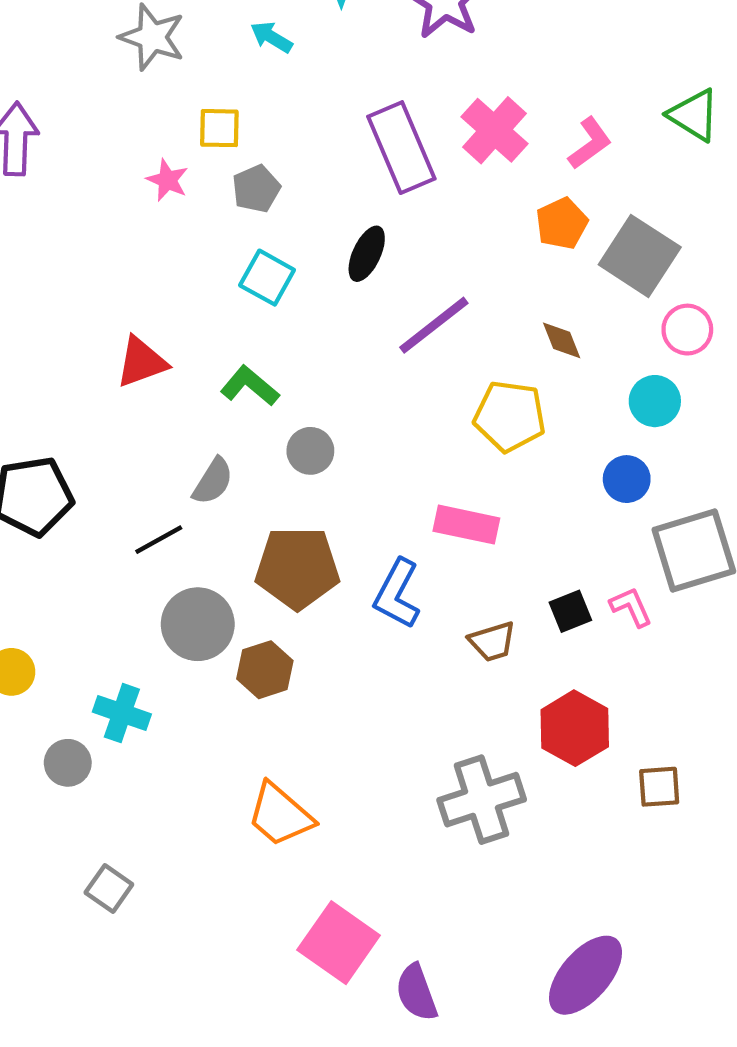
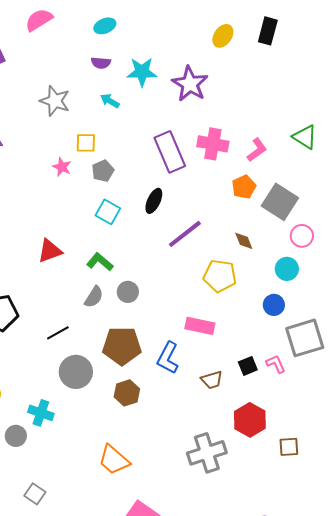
pink cross: (495, 130) -> (213, 144), turned -32
gray semicircle: (213, 481) -> (94, 297), moved
brown hexagon: (265, 670) -> (127, 393), moved

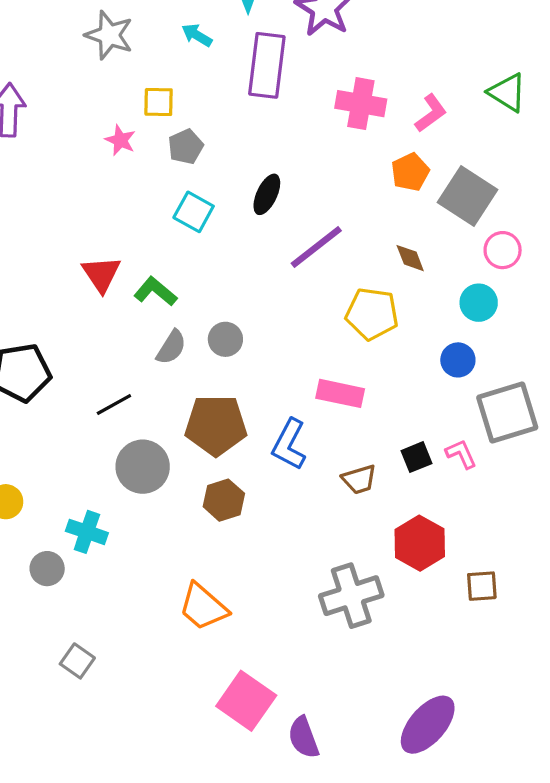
purple rectangle: (170, 152) -> (267, 65), moved, turned 30
red triangle: (50, 251) -> (101, 274), turned -44
green L-shape: (100, 262) -> (155, 291), moved

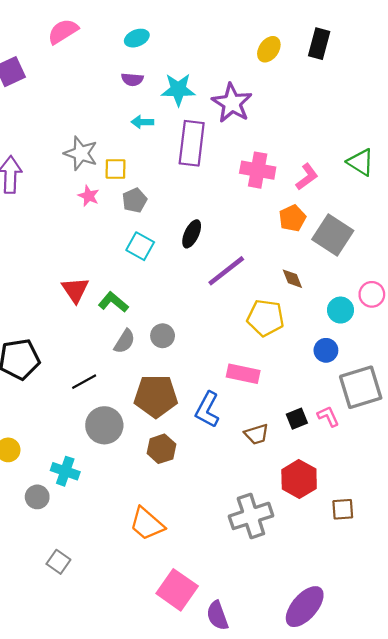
gray star: (109, 35) -> (81, 153), moved
cyan arrow: (197, 35) -> (142, 122), turned -30
pink circle: (503, 250) -> (372, 294), moved

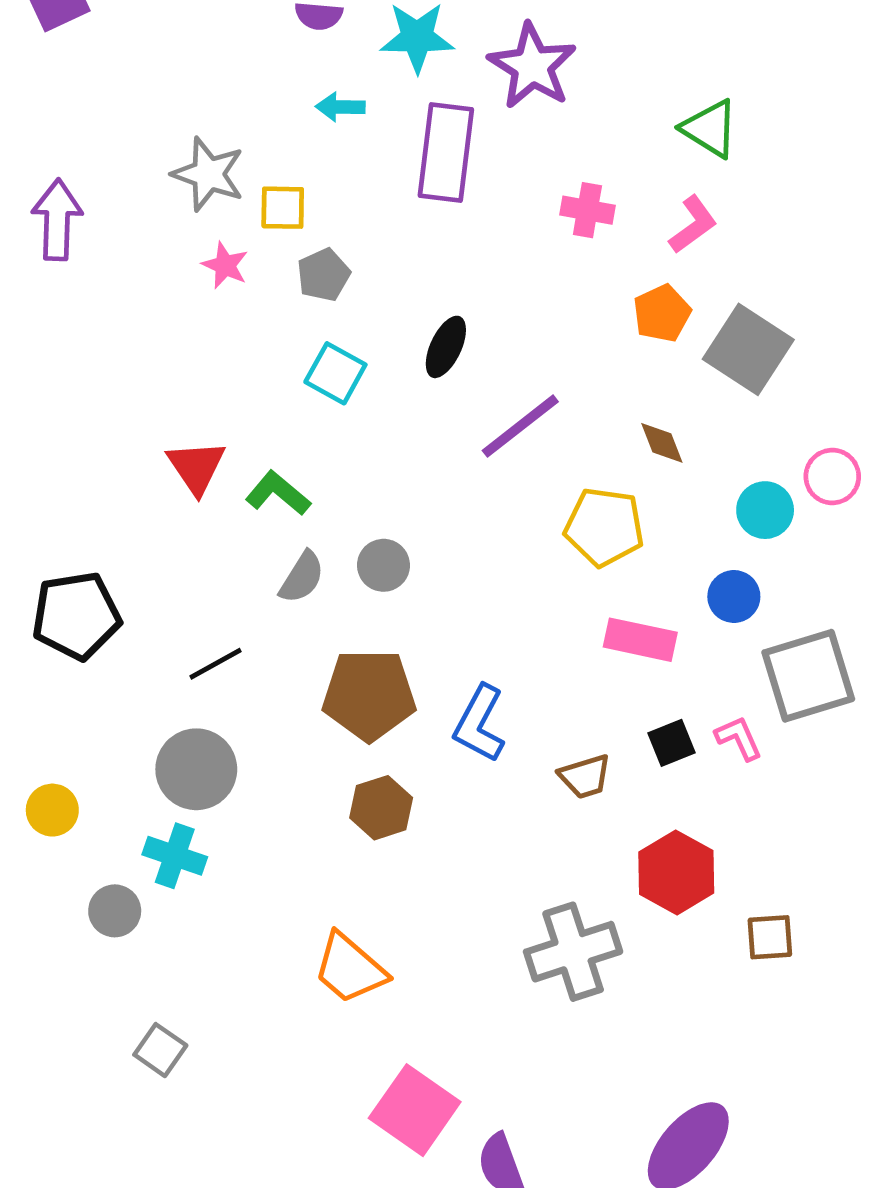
green triangle: (361, 162) -> (710, 129), moved
pink cross: (258, 170) -> (587, 210), size x0.7
pink rectangle: (243, 374) -> (640, 640), moved
gray circle: (104, 425) -> (196, 769), moved

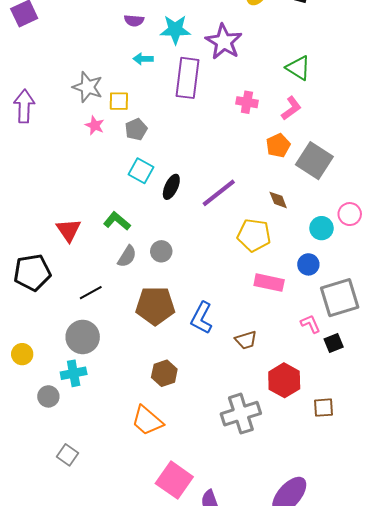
black ellipse: (446, 347) -> (171, 187), moved
red triangle: (196, 467) -> (69, 230), moved
black square: (671, 743) -> (334, 343), moved
brown hexagon: (381, 808) -> (164, 373), moved
cyan cross: (175, 856) -> (74, 373), turned -30

